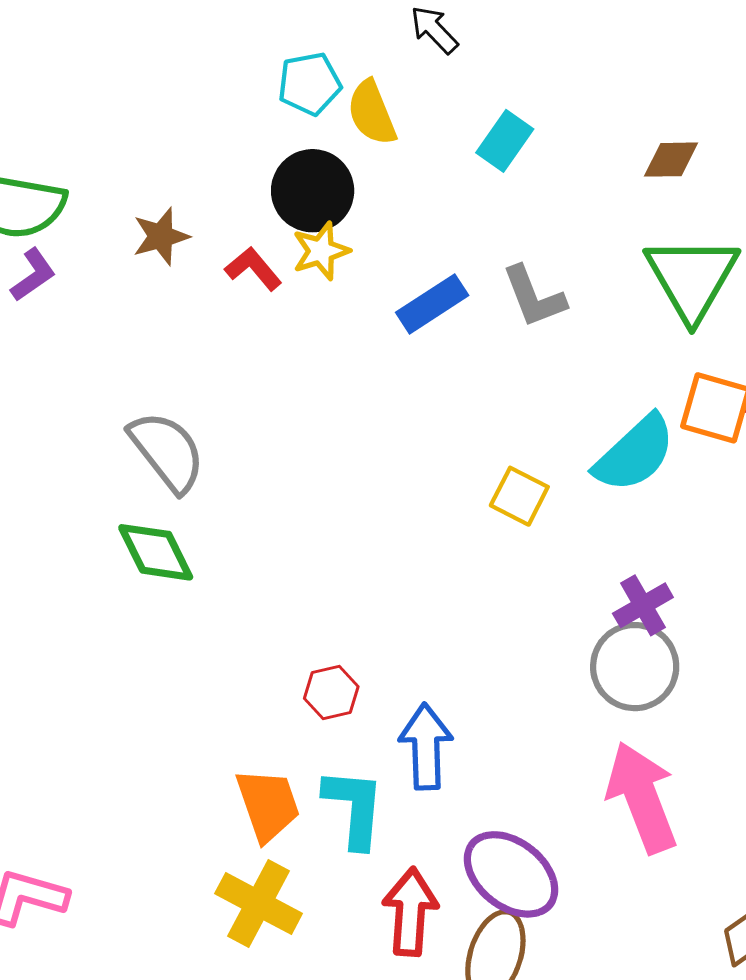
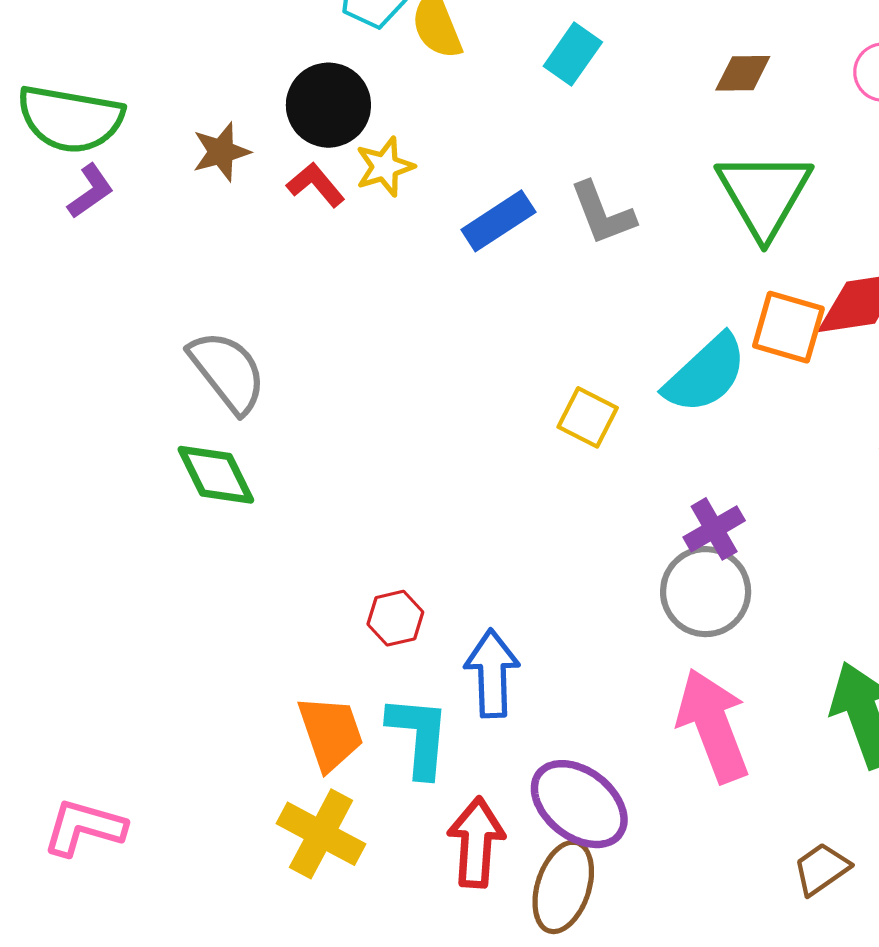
black circle: (313, 191) -> (328, 105), moved

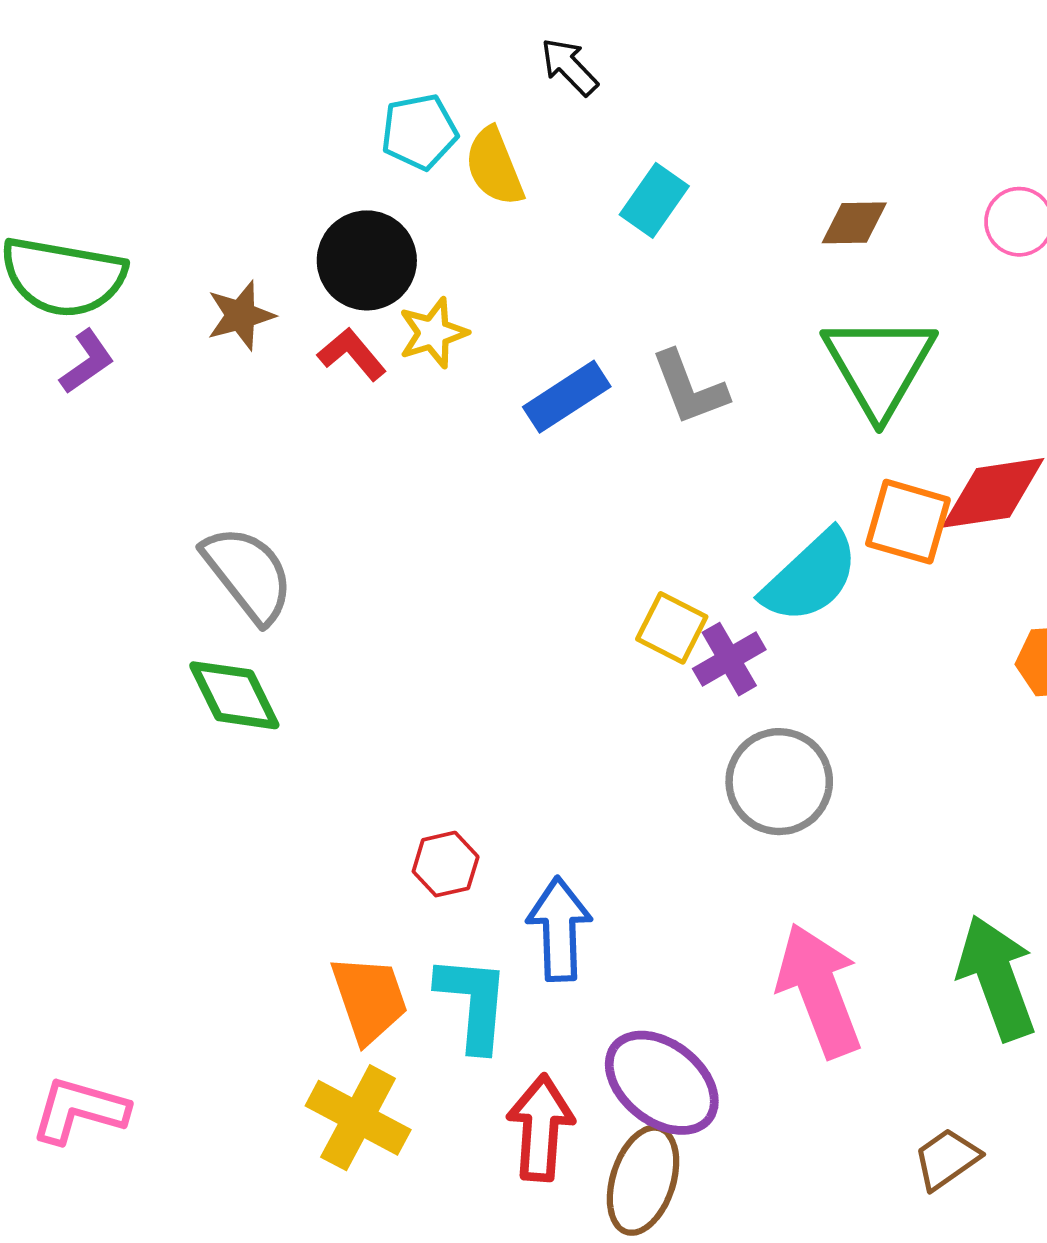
purple cross: (714, 529) -> (729, 659), moved
gray circle: (706, 592) -> (779, 782), moved

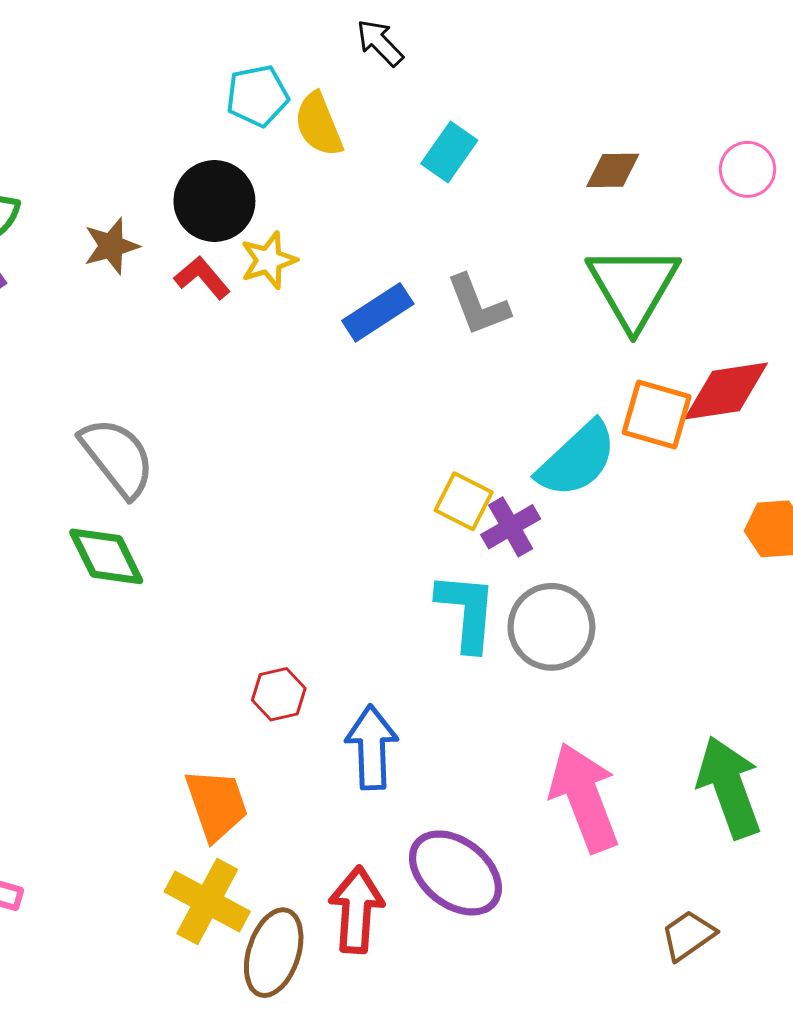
cyan L-shape: (473, 1003) -> (467, 612), moved
brown ellipse: (643, 1180) -> (274, 953), moved

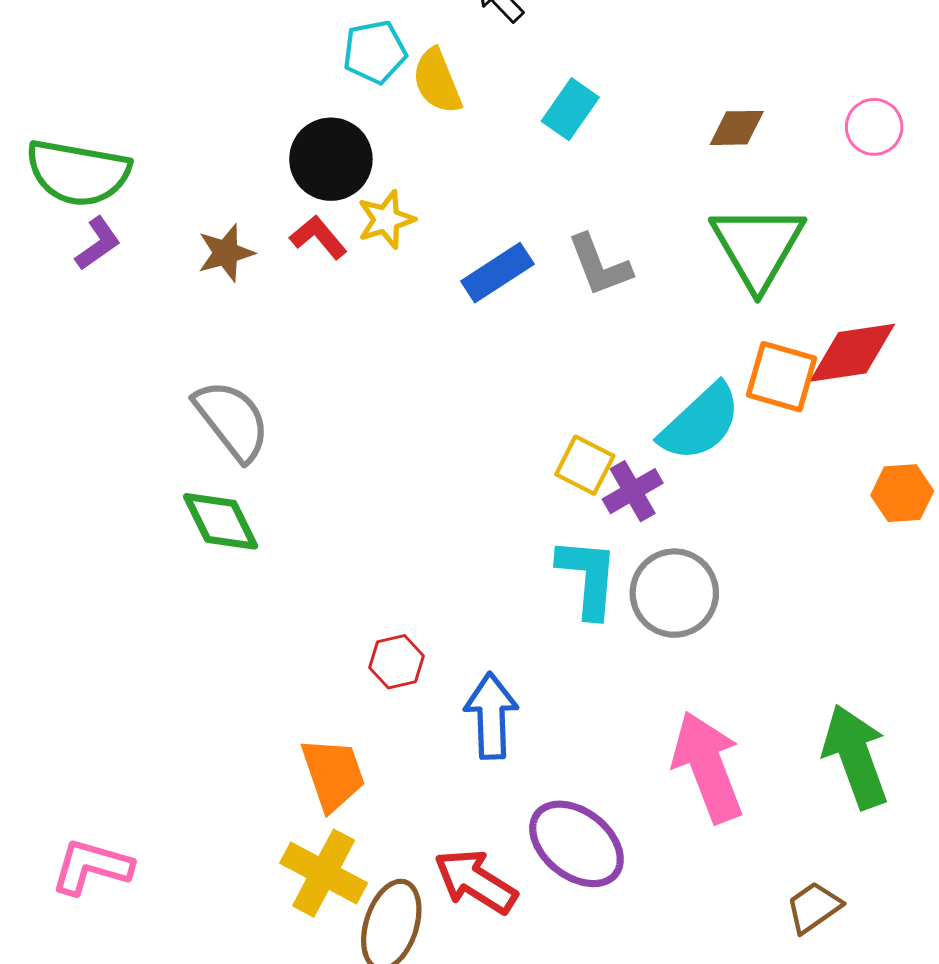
brown star: (111, 246) -> (226, 253), moved
red arrow: (356, 910) -> (476, 881), turned -62

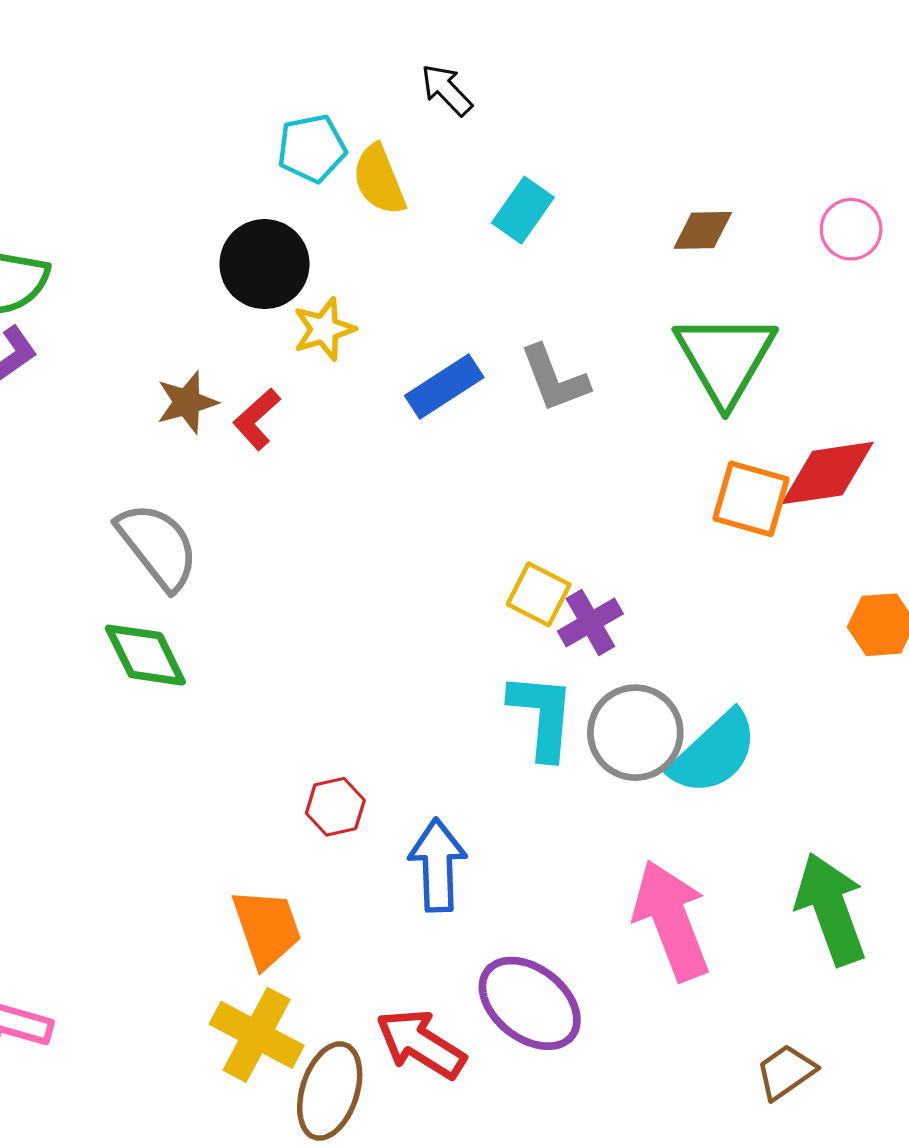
red L-shape: (318, 237) -> (257, 419), moved, turned -92
brown star: (226, 253) -> (187, 402), moved
cyan semicircle: (700, 422) -> (714, 753), moved

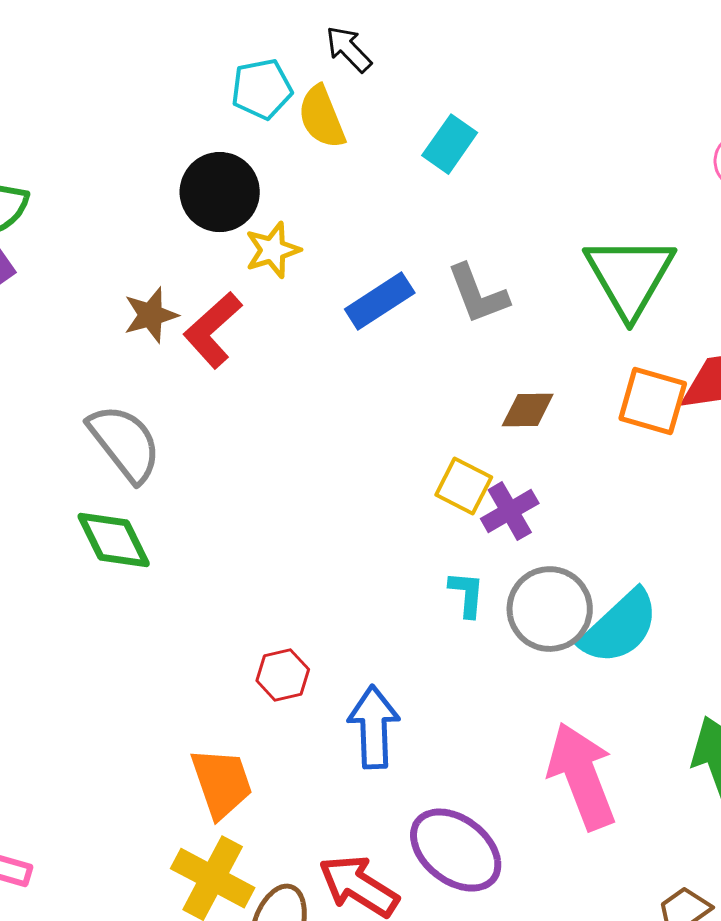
black arrow: (447, 90) -> (349, 49), moved
brown diamond: (703, 230) -> (528, 410), moved
red L-shape: (257, 419) -> (213, 330), size x1.4
cyan L-shape: (542, 716) -> (467, 594), size x0.6

